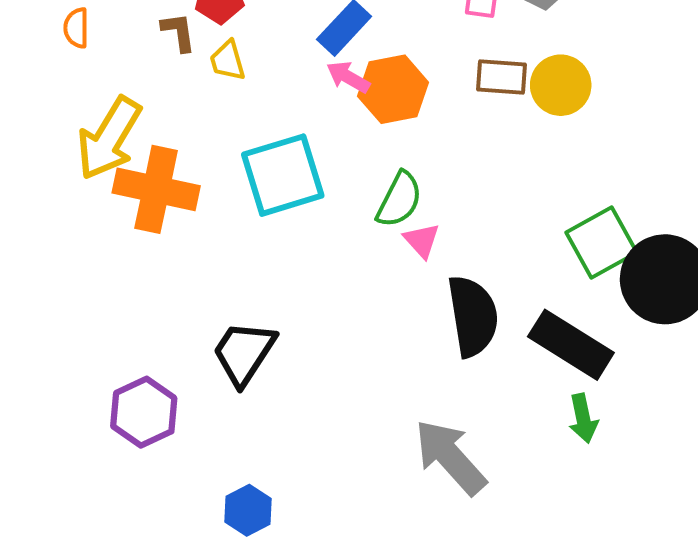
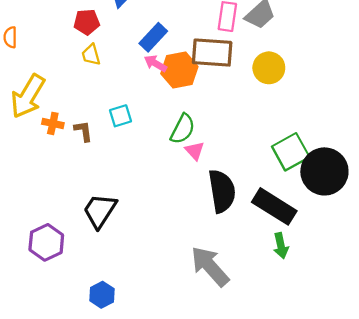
brown L-shape: (179, 32) -> (83, 131), moved
brown rectangle: (501, 77) -> (212, 53), moved, size x1.5
cyan square: (283, 175) -> (120, 116), size x0.5
orange cross: (156, 189) -> (53, 123), size x0.5

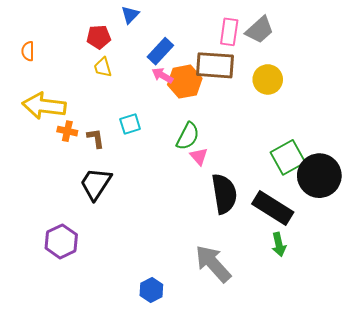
yellow arrow: (28, 96) -> (44, 106), turned 66
black trapezoid: (100, 211) -> (96, 184), moved
blue hexagon: (102, 295) -> (151, 290), moved

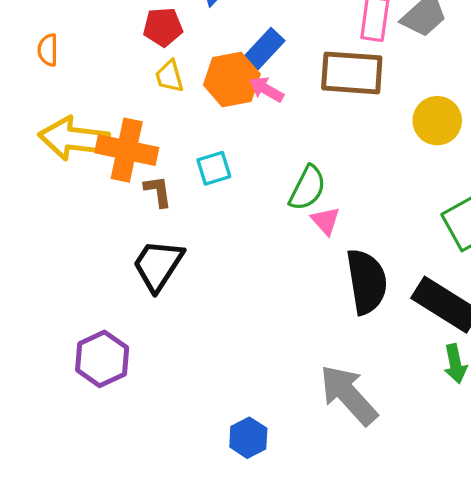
yellow circle: (268, 79) -> (437, 121), moved
orange hexagon: (185, 82) -> (232, 80), moved
orange cross: (67, 131) -> (127, 150), moved, size x1.8

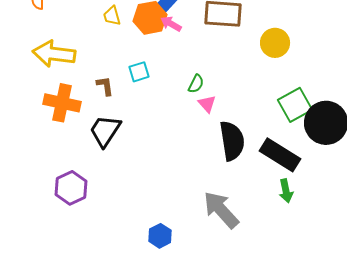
orange cross: (127, 150) -> (62, 103), moved
green semicircle: (307, 188) -> (196, 84), size x0.7

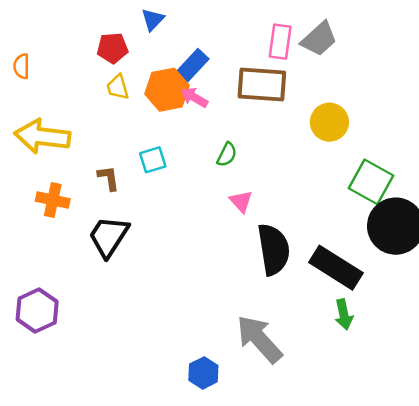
green semicircle: (196, 84) -> (227, 155), moved
orange cross: (62, 103) -> (53, 200), size x0.7
green square: (295, 105) -> (371, 182), moved, turned -32
purple hexagon: (71, 188) -> (37, 311), moved
blue hexagon: (160, 236) -> (203, 373), moved

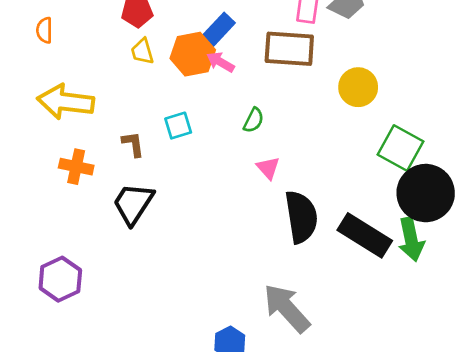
green arrow: (344, 314) -> (411, 239), moved, size x1.4

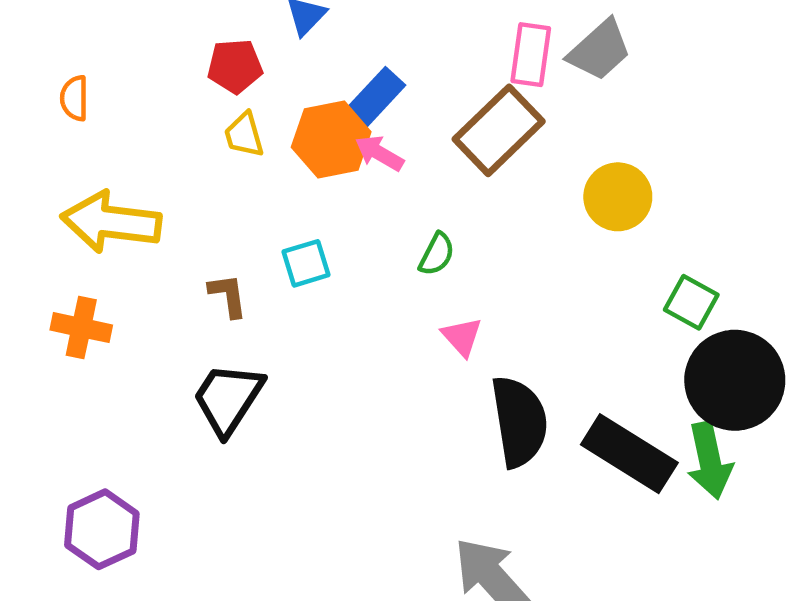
brown rectangle: (289, 49) -> (499, 130), turned -48
green square: (400, 148) -> (691, 302), size x0.7
orange cross: (76, 167) -> (81, 328), moved

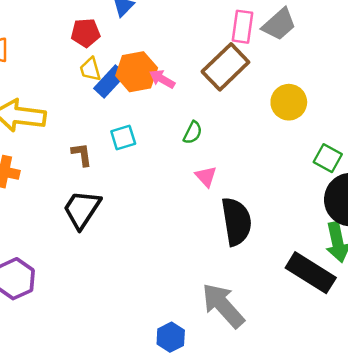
blue rectangle: (375, 98) -> (110, 81), moved
black rectangle: (629, 454) -> (311, 273), moved

